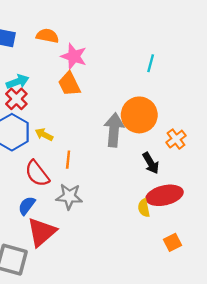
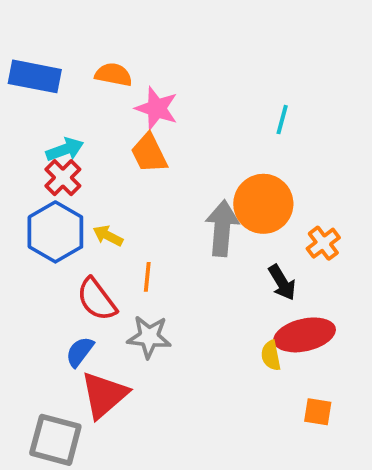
orange square: (173, 242) -> (318, 412), turned 36

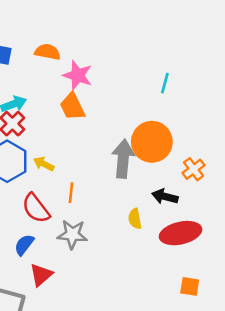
black arrow: (282, 282) -> (165, 197), turned 135
yellow semicircle: (271, 356) -> (135, 219), moved
red triangle: (104, 395) -> (41, 275), size x0.7

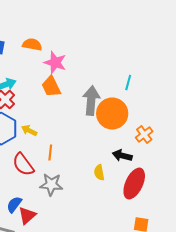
cyan line: (165, 83) -> (128, 82), moved
gray arrow: (123, 159) -> (91, 100), moved
red ellipse: (181, 233) -> (134, 184), turned -52
blue semicircle: (24, 245) -> (14, 204), moved

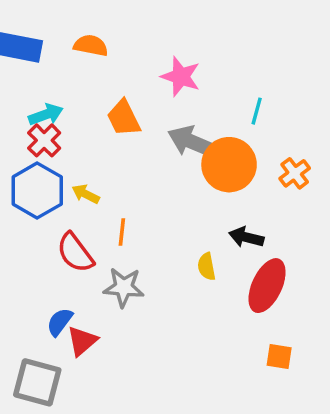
pink star: (55, 62) -> (181, 77), moved
gray arrow: (91, 100) -> (193, 142), turned -72
orange cross: (144, 134) -> (295, 173), moved

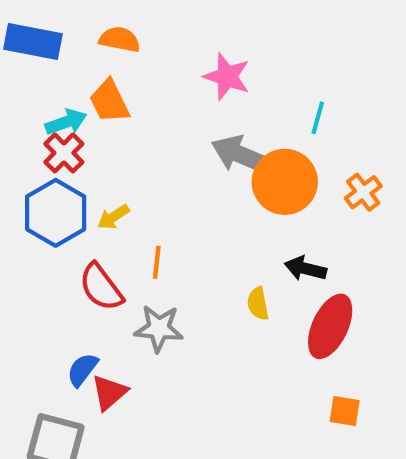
orange trapezoid: (124, 118) -> (109, 101), moved
yellow arrow: (86, 194) -> (113, 217), turned -60

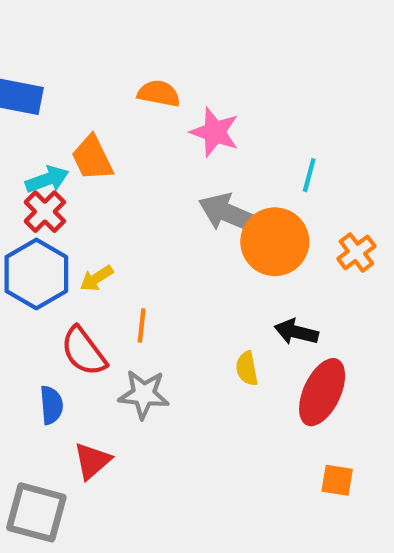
orange semicircle: (120, 39) -> (159, 93), moved
blue semicircle: (82, 370) -> (51, 405), moved, turned 138

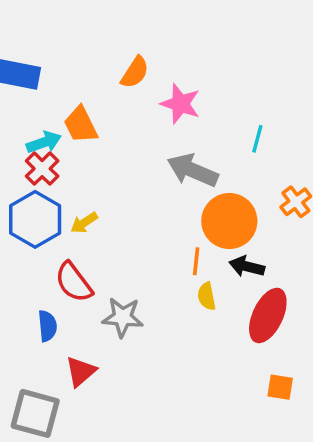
orange semicircle: (159, 93) -> (135, 72), turned 112
orange circle: (275, 242) -> (229, 221), moved
orange line: (142, 326) -> (196, 261), moved

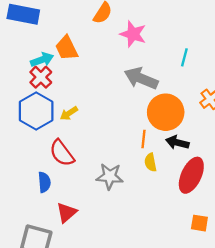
gray star: (123, 317) -> (110, 176), moved

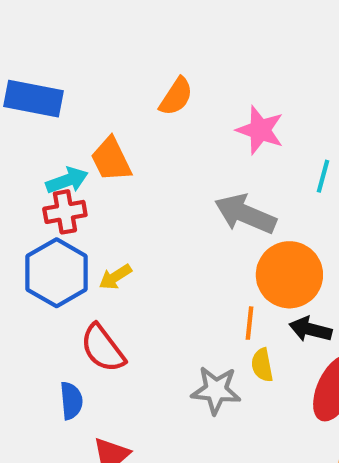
pink star: (133, 34) -> (260, 130), moved
red cross: (41, 77) -> (65, 212), turned 35
gray star: (110, 176) -> (216, 390), moved

